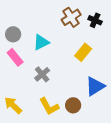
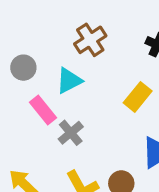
brown cross: (71, 17) -> (90, 40), moved
pink rectangle: (15, 57) -> (43, 110), moved

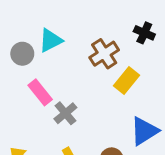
brown cross: (90, 40) -> (104, 54), moved
cyan triangle: (69, 81) -> (51, 40), moved

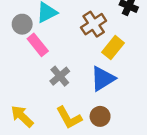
pink rectangle: (40, 92) -> (38, 45), moved
blue triangle: (144, 131) -> (103, 79), moved

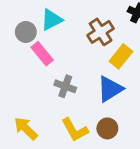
gray cross: (60, 76) -> (65, 86), turned -30

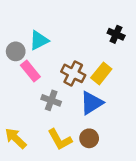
brown cross: (101, 32) -> (73, 73), moved, turned -30

